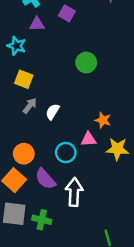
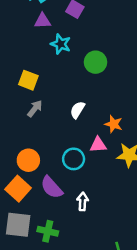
cyan star: (17, 46) -> (61, 44), moved
white semicircle: (53, 112) -> (77, 110), moved
white arrow: (74, 192) -> (83, 202), size x0.6

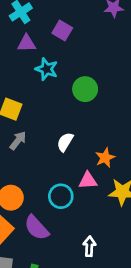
orange star: (114, 124) -> (105, 158), turned 30
white arrow: (83, 202) -> (89, 246), moved

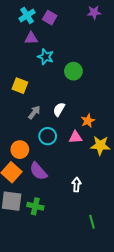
purple square: (62, 31) -> (50, 18), moved
gray arrow: (18, 141) -> (34, 112), moved
cyan circle: (61, 196) -> (48, 136), moved

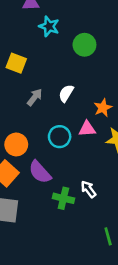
cyan circle: (48, 136) -> (60, 137), moved
white arrow: (77, 185) -> (88, 189), turned -40
green cross: (35, 206) -> (63, 198), moved

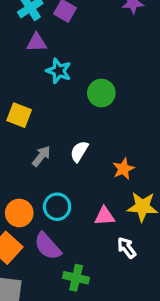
pink triangle: (87, 129) -> (104, 216), moved
cyan circle: (60, 137) -> (57, 207), moved
white arrow: (88, 189) -> (127, 248), moved

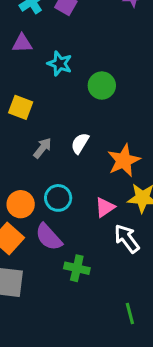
purple triangle: (37, 42) -> (22, 43), moved
orange star: (123, 169) -> (124, 160), size x1.5
pink triangle: (104, 216) -> (105, 207), turned -30
white arrow: (127, 248) -> (127, 239), size x1.4

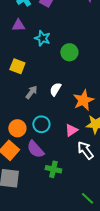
green line: (130, 314) -> (87, 198), turned -32

